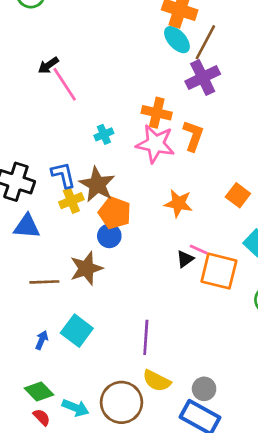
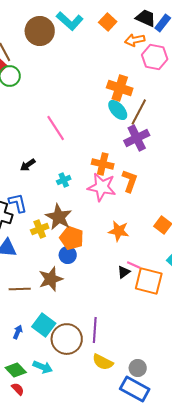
black arrow: (48, 65) -> (28, 165), moved
pink line: (65, 84) -> (56, 128), moved
blue L-shape: (63, 175) -> (18, 203), moved
brown circle: (121, 402) -> (67, 339), moved
cyan arrow: (75, 408) -> (43, 367), moved

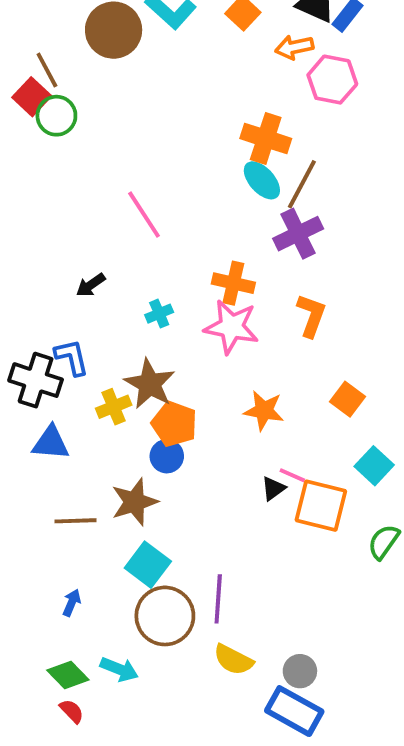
orange L-shape: (130, 181) -> (311, 315), moved
cyan square: (44, 325) -> (148, 565), moved

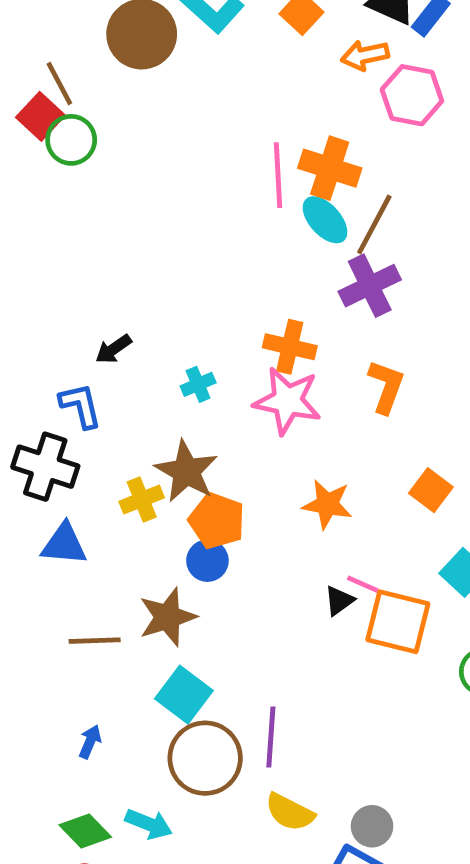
pink line: (144, 215) -> (278, 175), moved, turned 30
blue L-shape: (72, 357) -> (81, 406), moved

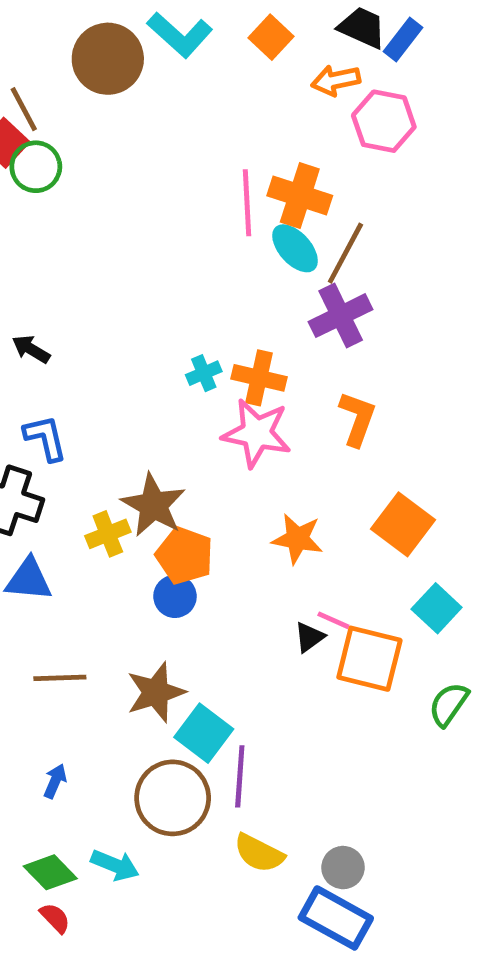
black arrow: (113, 349) -> (31, 349), moved, turned 66
cyan cross: (198, 384) -> (204, 373), moved
orange square: (431, 490) -> (403, 524), size x1.4
brown star: (168, 617) -> (156, 692), moved
cyan square: (184, 695) -> (204, 733), moved

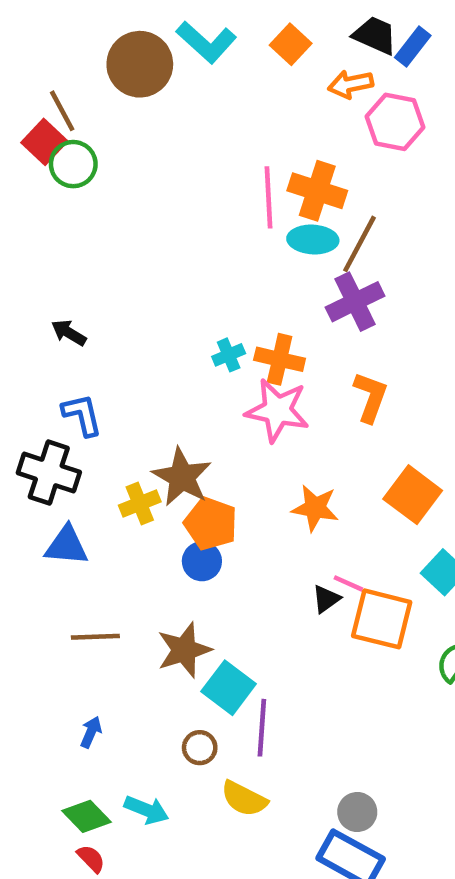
cyan ellipse: (295, 248) -> (313, 240), turned -45
brown circle: (173, 798) -> (200, 748), size x0.5
yellow semicircle: (259, 853) -> (244, 799), moved

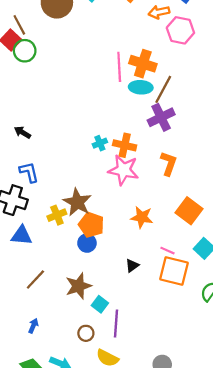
pink line: (348, 583) -> (168, 251), moved
black triangle: (326, 599) -> (132, 266), moved
brown line: (95, 637) -> (35, 280), turned -45
cyan square: (229, 688) -> (100, 304), size x0.7

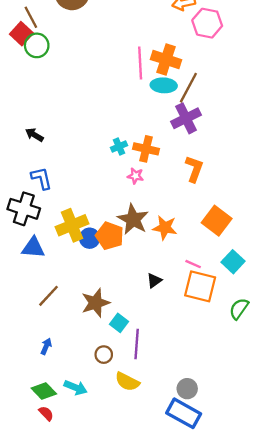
pink star: (124, 170) -> (135, 176), moved, size x0.5
brown star: (77, 202) -> (133, 219), moved
yellow cross: (57, 215) -> (72, 225), size x1.5
blue circle: (87, 243) -> (90, 238), moved

